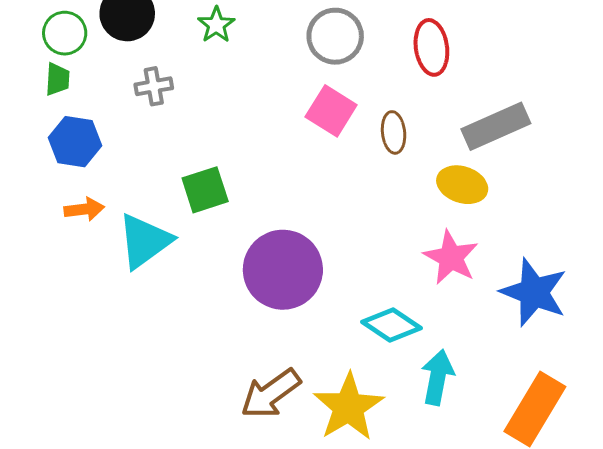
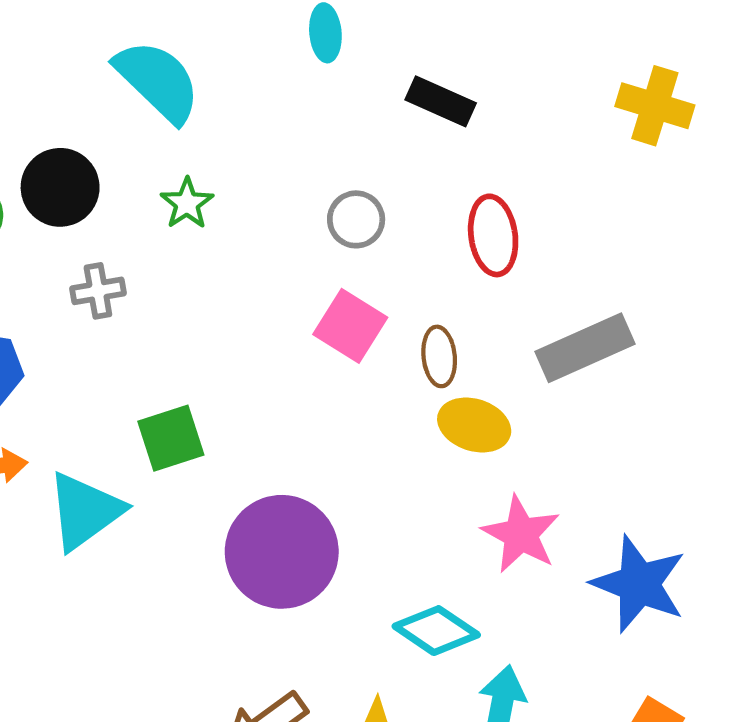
gray circle: (335, 36) -> (356, 219), size x0.7
yellow ellipse: (462, 185) -> (474, 425), moved

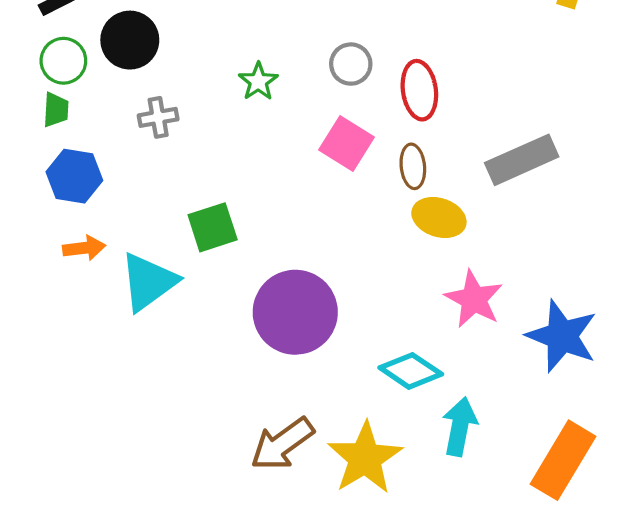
green star: (187, 203) -> (258, 81), moved
red ellipse: (493, 235) -> (419, 90), moved

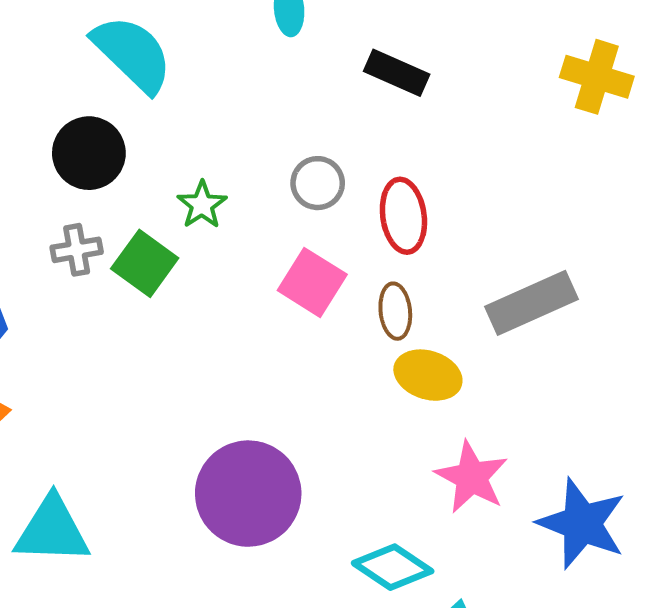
black circle: (130, 40) -> (89, 153), moved
green square: (213, 227) -> (145, 263), moved, turned -36
cyan triangle: (148, 282) -> (52, 530), moved, turned 38

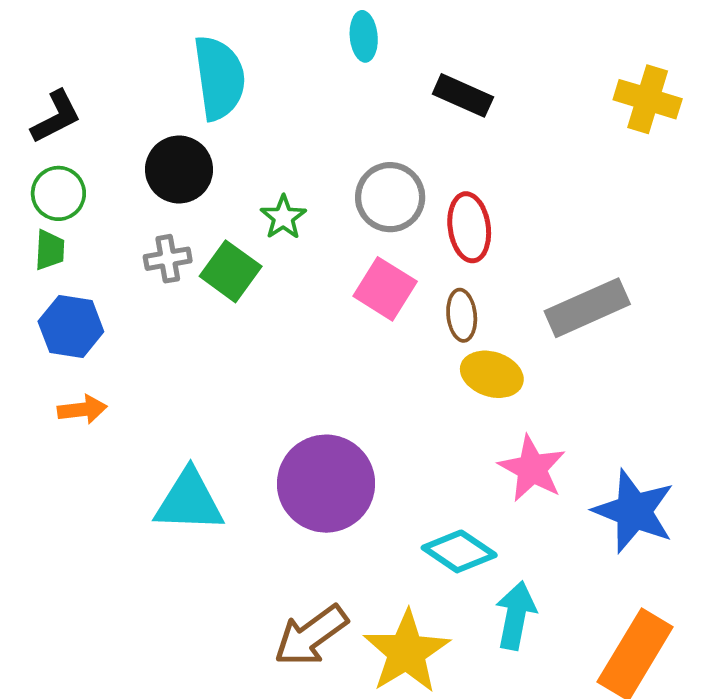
cyan semicircle: (132, 54) -> (219, 78), turned 38
gray circle: (318, 183) -> (390, 197), size x1.4
cyan triangle: (52, 530) -> (189, 501), moved

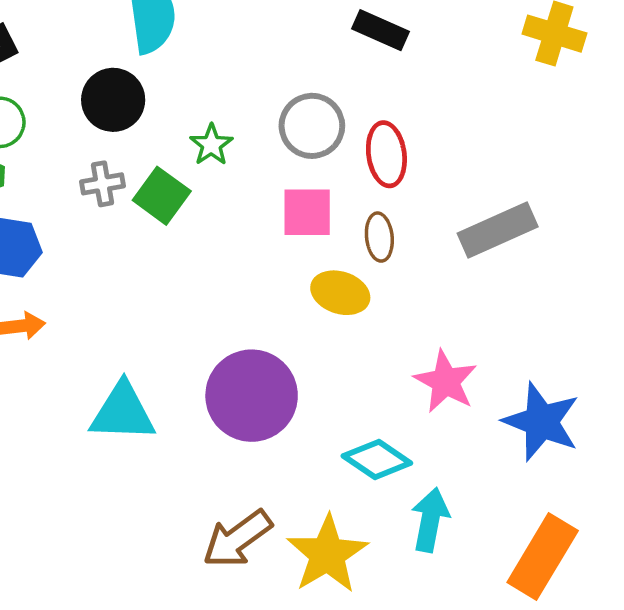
pink square: (385, 289) -> (307, 212), turned -32
yellow ellipse: (492, 374) -> (340, 293), moved

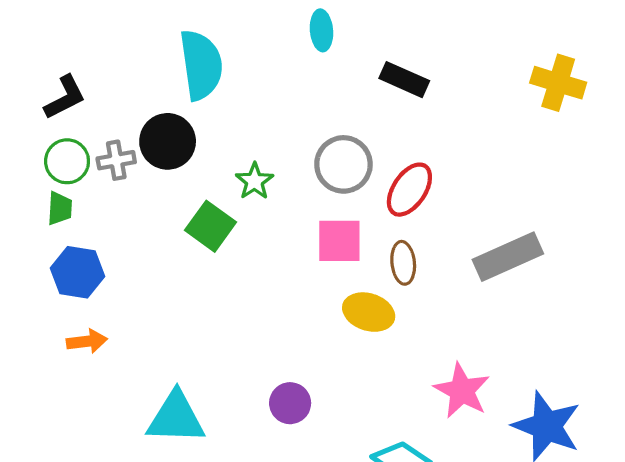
red ellipse: (386, 154) -> (409, 190), turned 42
gray cross: (102, 184) -> (116, 160), moved
purple circle: (252, 396) -> (290, 403), size x0.5

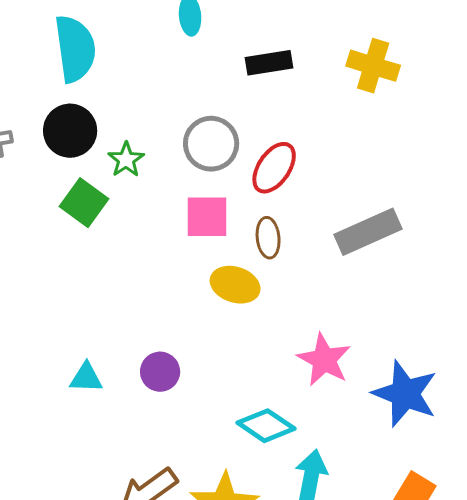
black rectangle: (404, 80) -> (269, 63), turned -33
yellow cross: (558, 83) -> (373, 66), moved
black circle: (168, 141) -> (70, 131), moved
cyan triangle: (176, 418) -> (86, 378), moved, size x0.6

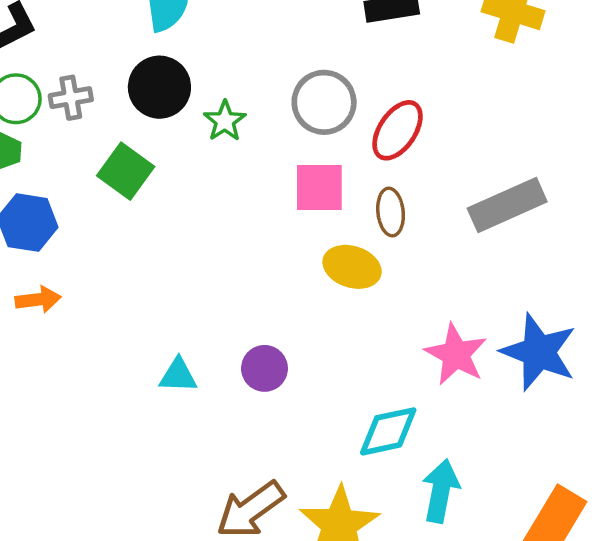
green square: (84, 203) -> (126, 171), moved
blue star: (405, 394) -> (539, 352), moved
cyan diamond: (266, 426) -> (388, 431), turned -46

